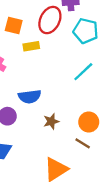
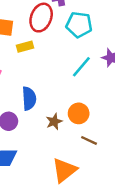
blue semicircle: (30, 97) -> (29, 98), turned -80
orange circle: (89, 122) -> (79, 113), moved

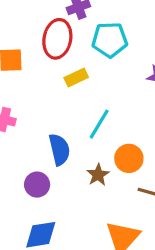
yellow rectangle: (25, 47) -> (76, 78), moved
cyan line: (81, 67) -> (99, 124), moved

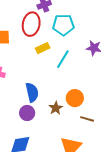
cyan line: (99, 124) -> (63, 59), moved
purple circle: (37, 185) -> (27, 113), moved

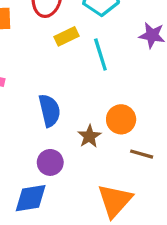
cyan line: (63, 59) -> (100, 54), turned -48
purple circle: (27, 113) -> (50, 162), moved

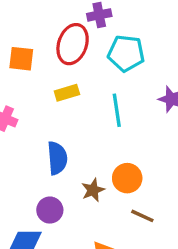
yellow rectangle: (67, 36) -> (67, 93), moved

